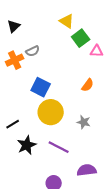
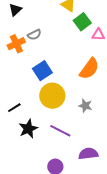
orange semicircle: (88, 85) -> (89, 69), size x1.6
blue square: (41, 87) -> (42, 71), turned 30

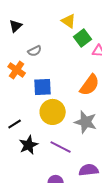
orange cross: (16, 44) -> (17, 70), moved, turned -30
blue square: (42, 71) -> (43, 87), turned 30
gray star: (85, 106) -> (86, 122), size x1.6

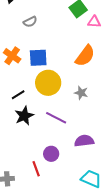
orange cross: (17, 70) -> (12, 56), moved
gray star: (86, 122) -> (81, 93), size x0.6
black line: (15, 124) -> (18, 95), moved

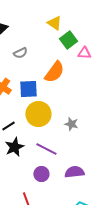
orange semicircle: (85, 56) -> (54, 72), moved
purple circle: (51, 154) -> (41, 174), moved

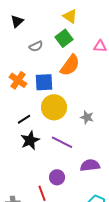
green square: (68, 40) -> (64, 38), moved
purple circle: (41, 174) -> (57, 177), moved

